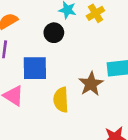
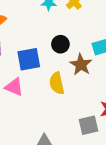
black circle: (54, 33) -> (60, 44), moved

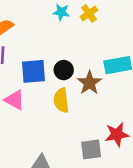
black circle: (60, 44) -> (64, 70), moved

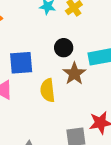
black circle: (64, 70) -> (64, 48), moved

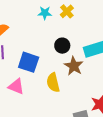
blue square: (21, 63) -> (29, 62), turned 30

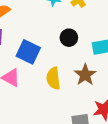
brown star: (74, 66) -> (85, 75), moved

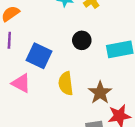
brown star: (85, 75) -> (100, 93), moved

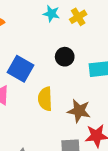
brown star: (100, 93) -> (79, 111), turned -30

